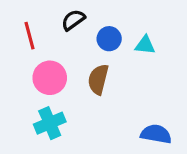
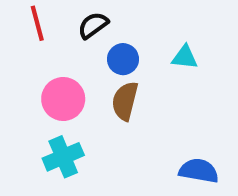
red line: (29, 36) -> (37, 23), moved
blue circle: (109, 39) -> (123, 59), moved

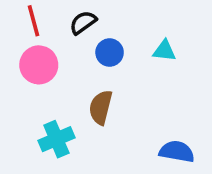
pink circle: (63, 99) -> (39, 65), moved
brown semicircle: (125, 101) -> (101, 107), moved

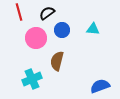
pink circle: (39, 65) -> (36, 38), moved
blue semicircle: (177, 152) -> (100, 86), turned -30

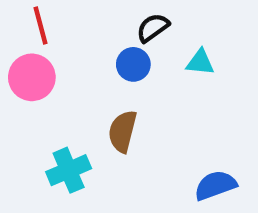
black semicircle: (47, 13) -> (153, 28), moved
pink circle: (36, 38) -> (32, 77), moved

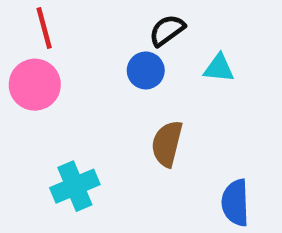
brown semicircle: (123, 131) -> (167, 144), moved
blue semicircle: (215, 185) -> (235, 203), turned -72

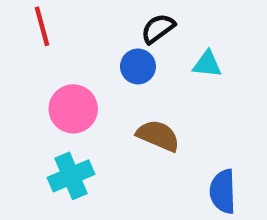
pink circle: (35, 85) -> (73, 109), moved
brown semicircle: (167, 144) -> (158, 136), turned 99

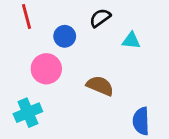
blue circle: (138, 66) -> (65, 36), moved
cyan cross: (71, 176) -> (28, 113), moved

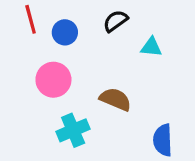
blue circle: (65, 36) -> (65, 32), moved
cyan cross: (28, 113) -> (73, 130), moved

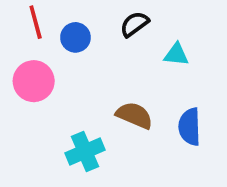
pink circle: (53, 80) -> (34, 81), moved
blue semicircle: (163, 140) -> (190, 127), moved

